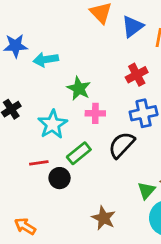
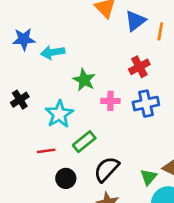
pink cross: (95, 113) -> (110, 101), moved
black semicircle: (122, 145) -> (107, 169), moved
black circle: (60, 178) -> (66, 178), moved

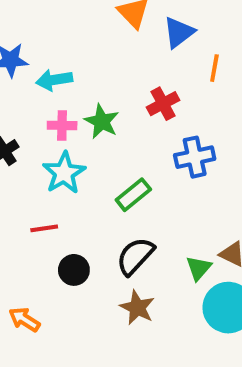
orange line: (160, 31) -> (214, 68), moved
red cross: (139, 67) -> (163, 104), moved
pink cross: (110, 101) -> (62, 125), moved
green rectangle: (84, 142) -> (133, 195), moved

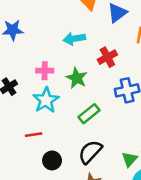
cyan arrow: (54, 80) -> (74, 39), moved
green star: (102, 121) -> (77, 78), moved

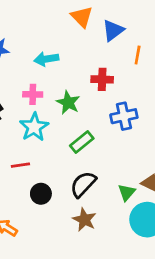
cyan arrow: (74, 39) -> (46, 59), moved
red cross: (107, 57) -> (102, 79), turned 30

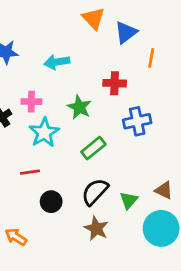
pink cross: (33, 94) -> (31, 102), moved
green triangle: (127, 192) -> (129, 200), moved

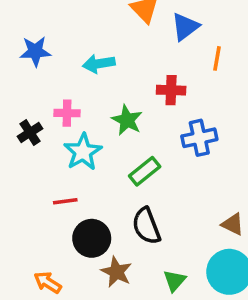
black semicircle: (95, 192) -> (146, 226), turned -64
green triangle: (129, 200) -> (175, 281), moved
black circle: (51, 202) -> (92, 238), size x1.4
brown star: (96, 228) -> (116, 272), moved

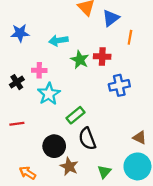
green star: (127, 120) -> (80, 60), moved
green rectangle: (145, 171) -> (76, 115), moved
red line: (65, 201) -> (17, 124), moved

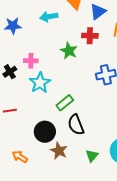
cyan arrow: (58, 40) -> (49, 17), moved
red cross: (102, 56) -> (90, 36), moved

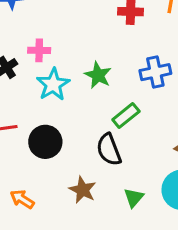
green star: (69, 51) -> (98, 75), moved
green rectangle: (65, 103) -> (126, 115), moved
black circle: (45, 132) -> (45, 142), moved

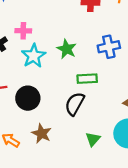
green rectangle: (126, 115) -> (87, 79), turned 36
black semicircle: (109, 150) -> (75, 104), turned 50
brown star: (83, 190) -> (42, 133), moved

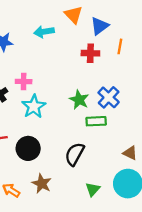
blue cross: (109, 47) -> (109, 97), turned -35
green star: (67, 49) -> (79, 100), moved
green rectangle: (87, 79) -> (96, 121), moved

